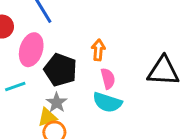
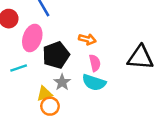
orange arrow: (98, 50) -> (87, 39), turned 98
black pentagon: (60, 70) -> (56, 55), turned 30
gray star: (57, 103) -> (62, 82), moved

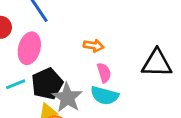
black pentagon: (56, 55) -> (47, 84), moved
gray star: (62, 82) -> (67, 98), size x1.5

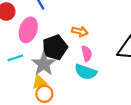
black pentagon: (47, 84) -> (55, 47), moved
gray star: (67, 98) -> (44, 64), moved

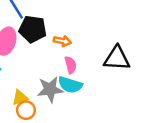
black pentagon: (55, 47) -> (33, 29), moved, turned 30
gray star: (44, 64) -> (50, 89), moved, turned 30

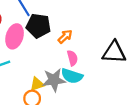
orange arrow: (62, 41) -> (65, 37), turned -56
yellow triangle: (20, 98) -> (37, 84), moved

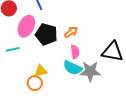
black pentagon: (38, 26) -> (46, 34), moved
gray star: (54, 80) -> (90, 71), moved

